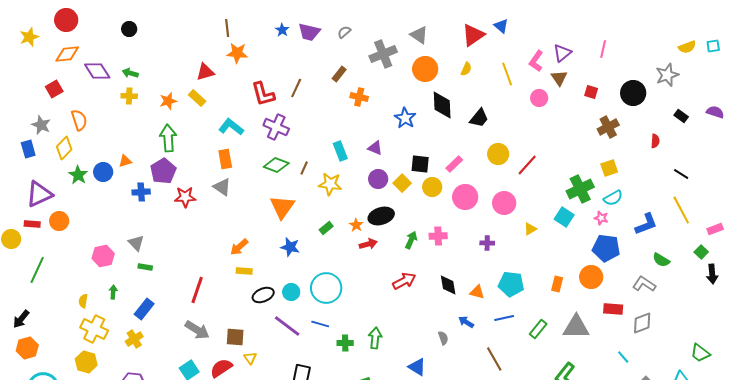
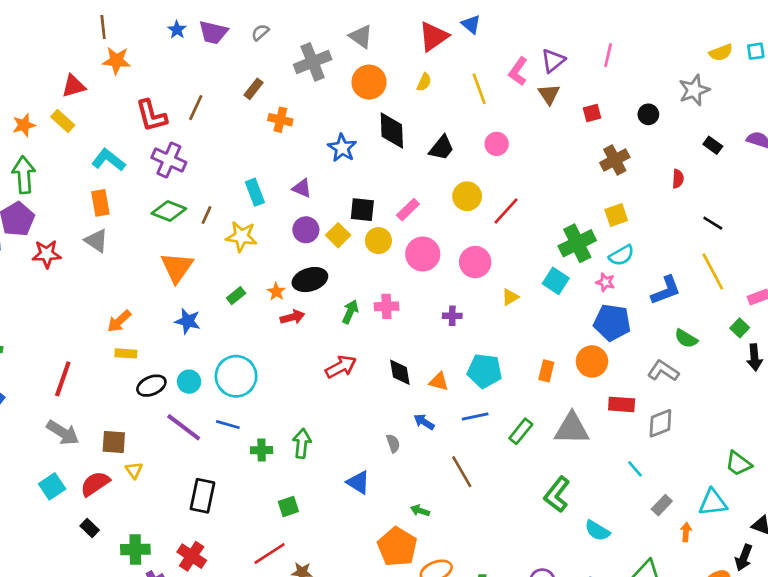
red square: (591, 92) -> (592, 113), turned -32
black circle: (633, 93) -> (648, 114), size x0.6
pink circle: (539, 98) -> (497, 144), moved

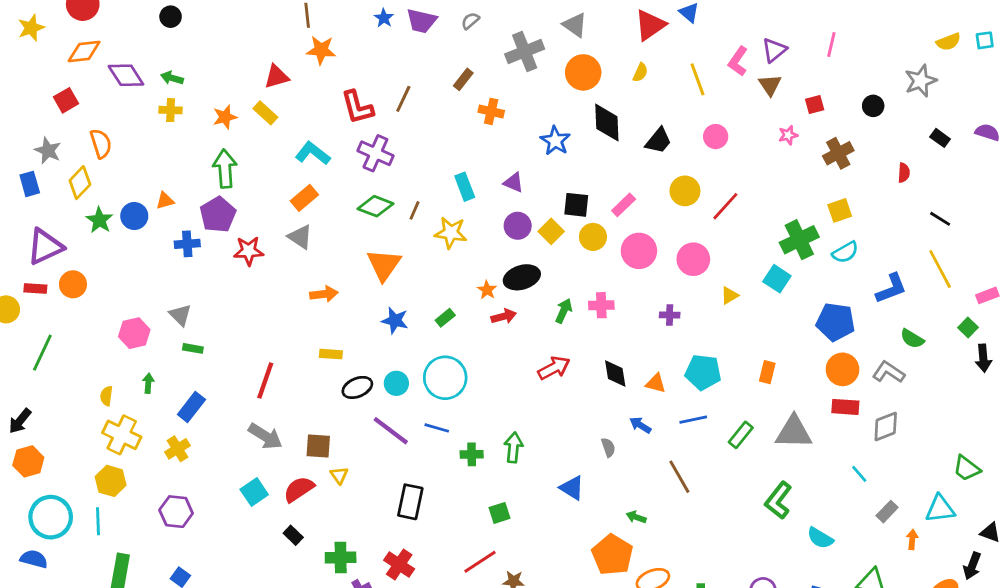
orange rectangle: (100, 203) -> (304, 198), turned 60
pink star: (605, 282) -> (788, 135), moved, turned -30
green rectangle: (236, 296) -> (445, 318), moved
orange arrow: (119, 321) -> (324, 294), moved, turned -145
orange circle: (592, 361) -> (842, 369), moved

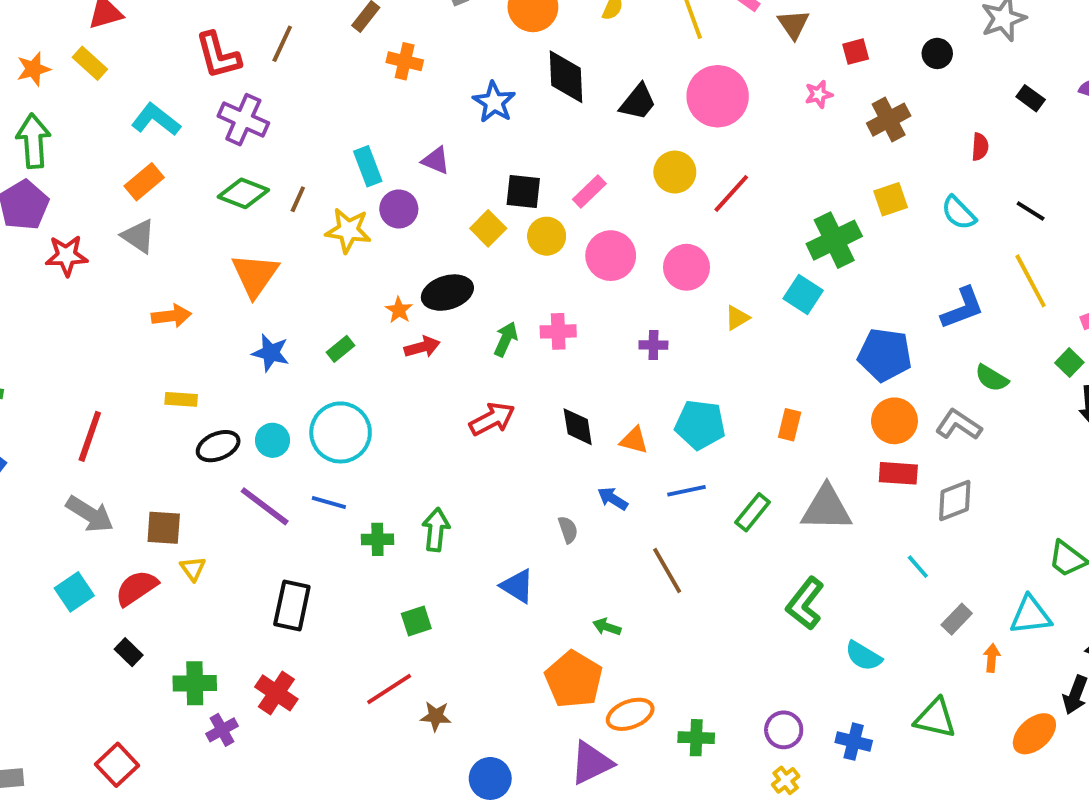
pink circle: (716, 137) -> (718, 96), size x1.8
purple circle: (518, 226) -> (399, 209), moved
cyan semicircle: (845, 252) -> (959, 213), moved, turned 76

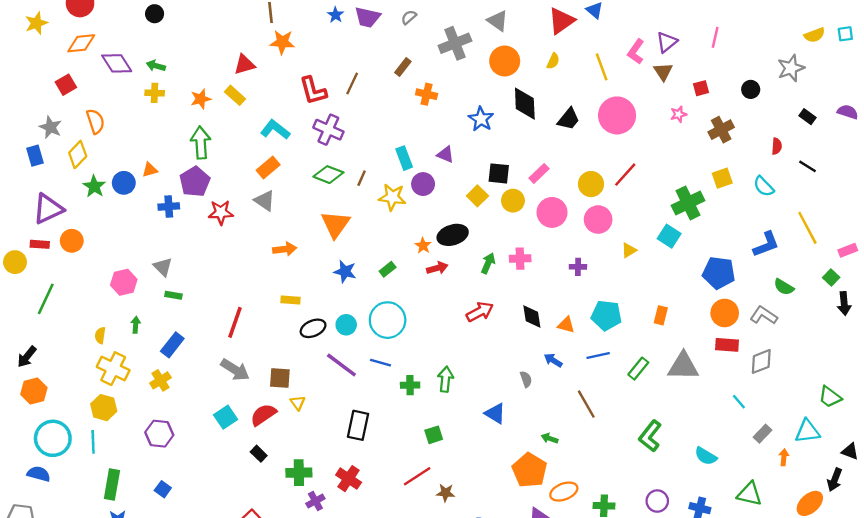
yellow circle: (675, 172) -> (591, 184), moved
black line: (1031, 211) -> (807, 166), moved
green L-shape: (805, 604) -> (650, 436), moved

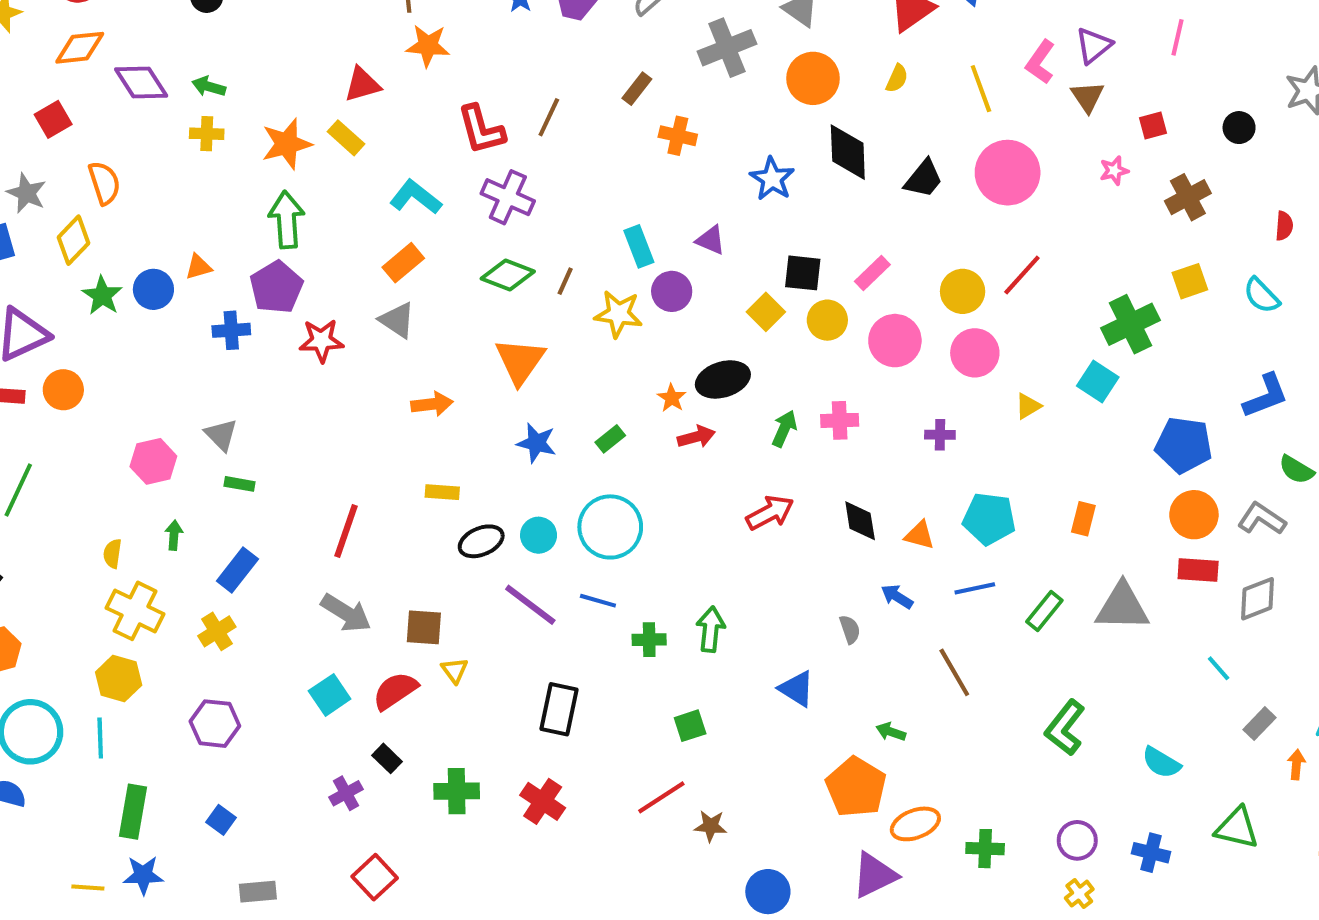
orange star: (201, 99) -> (287, 144), size x1.4
purple cross: (315, 501) -> (346, 793), moved

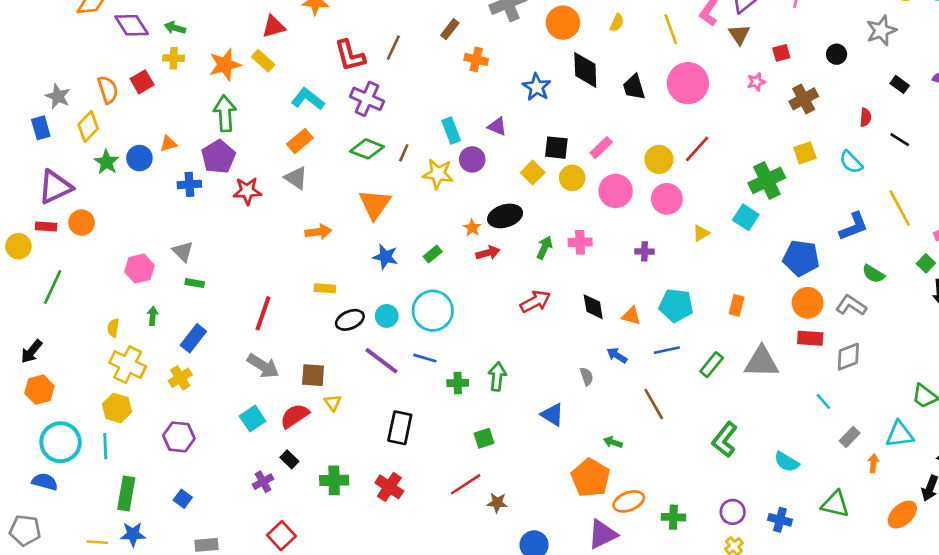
red square: (53, 119) -> (142, 82), moved
black trapezoid: (924, 179) -> (634, 87), turned 124

